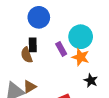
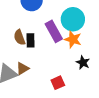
black rectangle: (33, 45) -> (31, 40), moved
purple rectangle: (61, 49) -> (54, 31), size x1.5

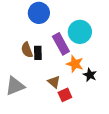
orange star: (73, 39) -> (75, 64), moved
brown triangle: (23, 69) -> (54, 82), moved, turned -48

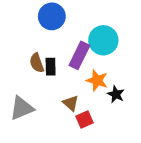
purple rectangle: (61, 44) -> (79, 55), turned 55

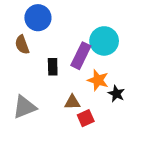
blue circle: (52, 16) -> (38, 18), moved
brown semicircle: (37, 63) -> (22, 45), moved
brown triangle: (71, 103) -> (72, 102), turned -42

